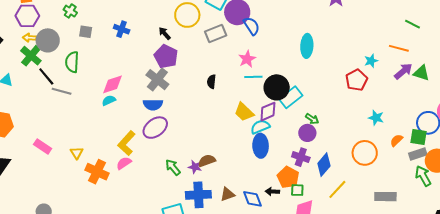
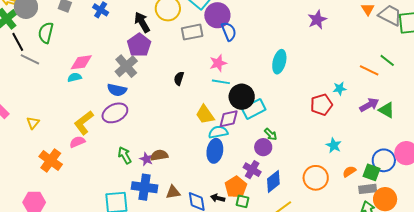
black arrow: (165, 33) -> (142, 22), size x1.5
orange line: (399, 48) -> (369, 70), moved
orange cross: (97, 172) -> (51, 160), moved

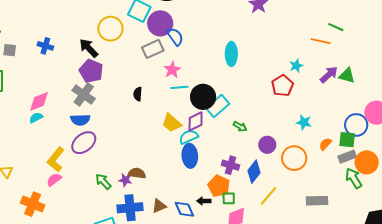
gray rectangle: (192, 32) -> (153, 49), moved
purple circle: (263, 147) -> (267, 145), moved
brown semicircle: (159, 155) -> (137, 173), turned 30

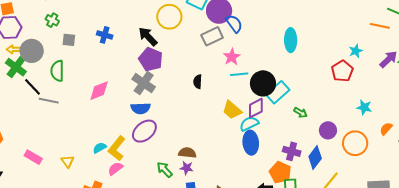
cyan semicircle: (36, 118) -> (100, 148), moved
brown semicircle: (137, 173) -> (187, 153), moved

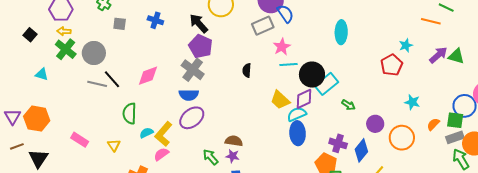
gray circle: (32, 51) -> (94, 53), moved
green semicircle: (57, 71) -> (130, 114), moved
black line: (33, 87) -> (112, 79), moved

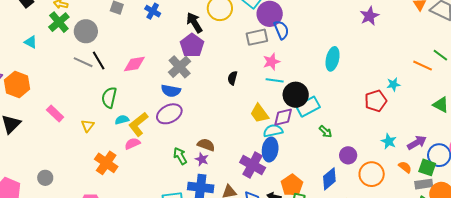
purple arrow: (438, 55) -> (417, 143), moved
orange semicircle: (433, 124) -> (405, 167), turned 72
purple cross: (338, 143) -> (253, 165), moved, size x1.4

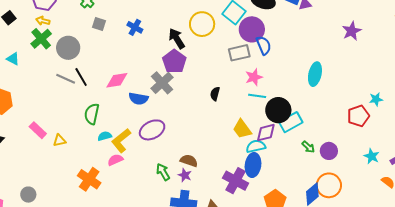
blue semicircle: (171, 91) -> (138, 99), moved
yellow triangle: (88, 126) -> (60, 140), moved, turned 40
purple circle: (348, 155) -> (329, 151), moved
orange circle: (372, 174) -> (329, 185), moved

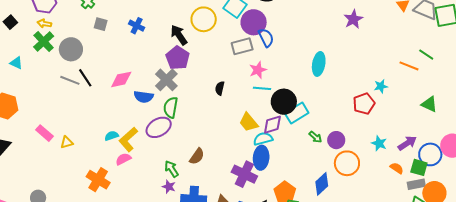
green semicircle: (92, 114) -> (171, 107), moved
brown semicircle: (189, 161) -> (197, 156), turned 108
purple star: (185, 175) -> (169, 187), moved
orange circle: (329, 185) -> (347, 163), moved

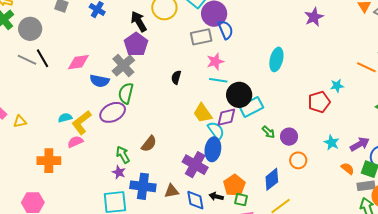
cyan semicircle: (263, 139) -> (216, 131), turned 66
orange circle: (347, 163) -> (298, 160), size x0.7
orange cross: (98, 180) -> (49, 161), turned -35

